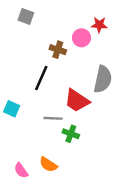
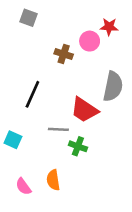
black line: (41, 78) -> (32, 94), moved
cyan square: (12, 109) -> (13, 140), moved
orange semicircle: (48, 165) -> (53, 180), turned 48

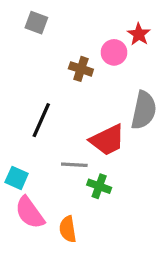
red star: (109, 27) -> (139, 34), turned 30
red trapezoid: (84, 110) -> (107, 140), turned -60
pink semicircle: (23, 187) -> (30, 213), moved, size x1.5

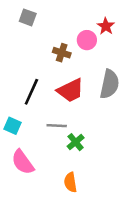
red trapezoid: (107, 140) -> (70, 90), moved
cyan square: (17, 178) -> (13, 126), moved
green cross: (99, 186) -> (76, 142), turned 30
orange semicircle: (68, 229) -> (70, 182), moved

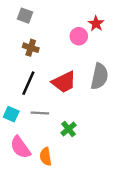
brown cross: (62, 53) -> (31, 48), moved
gray line: (57, 126) -> (40, 113), moved
orange semicircle: (70, 182) -> (46, 157), moved

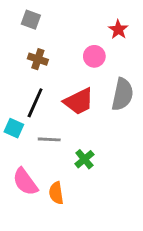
pink circle: (79, 36) -> (94, 56), moved
cyan square: (11, 114) -> (14, 128), moved

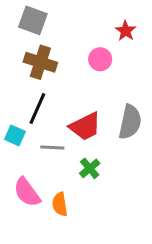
gray square: (31, 20) -> (33, 20), size x1.4
brown cross: (38, 59) -> (40, 62), size x1.5
gray semicircle: (122, 94) -> (130, 122), moved
red trapezoid: (79, 101) -> (85, 126), moved

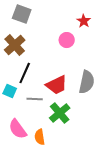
brown cross: (40, 62) -> (15, 45), moved, turned 30
green cross: (90, 168) -> (60, 113), size x1.5

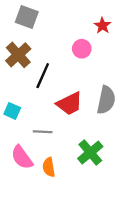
black line: (25, 73) -> (43, 76), moved
gray line: (35, 99) -> (43, 132), moved
green cross: (60, 113) -> (90, 152), moved

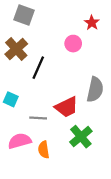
red trapezoid: (70, 104) -> (67, 107), moved
pink semicircle: (22, 157) -> (20, 141), turned 110

